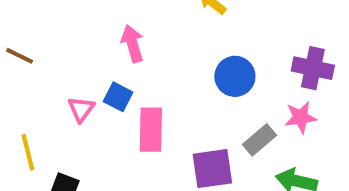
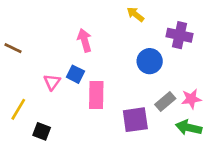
purple cross: (313, 68) -> (180, 35), moved
pink star: (301, 117) -> (191, 99), moved
yellow line: (28, 152) -> (18, 109), turned 45

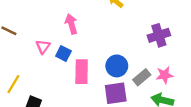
purple cross: (180, 35) -> (159, 35), moved, turned -30
blue circle: (150, 61) -> (117, 66), moved
pink triangle: (52, 82) -> (43, 47), moved

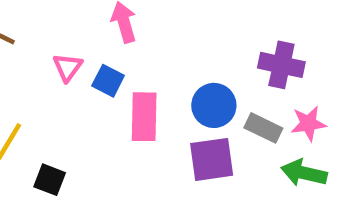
purple cross: (159, 35) -> (281, 65), moved, turned 30
gray rectangle: (142, 77) -> (263, 128), turned 66

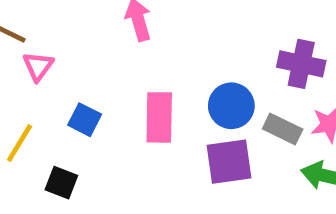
pink triangle: (68, 67) -> (38, 66), moved
blue square: (108, 81) -> (85, 120), moved

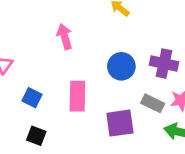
blue circle: (231, 106) -> (121, 66), moved
black square: (61, 183) -> (36, 136), moved

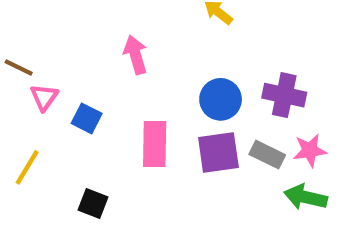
blue square: (32, 98) -> (87, 118), moved
purple square: (120, 123) -> (218, 152), moved

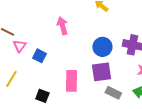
pink rectangle: (155, 144) -> (71, 81), moved
gray rectangle: (267, 155) -> (113, 93), moved

